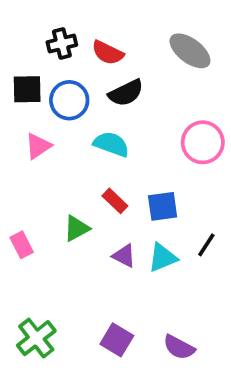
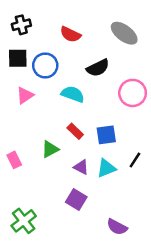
black cross: (62, 44) -> (21, 25), moved
black semicircle: (126, 93) -> (98, 68), moved
purple square: (117, 340) -> (76, 199), moved

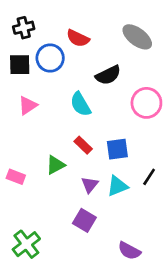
blue circle: (45, 65) -> (50, 58), moved
cyan semicircle: (73, 94) -> (80, 104), turned -140
pink rectangle: (14, 160) -> (16, 177), turned -42
purple triangle: (81, 167) -> (90, 185), turned 42

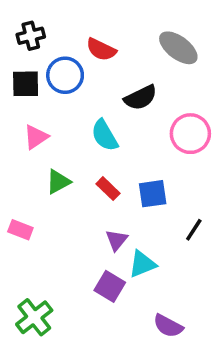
green triangle: (55, 165) -> (58, 182), moved
cyan triangle: (117, 186) -> (142, 264), moved

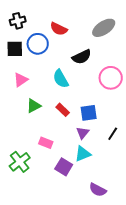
gray ellipse: (178, 48) -> (104, 28), turned -70
pink rectangle: (20, 230) -> (46, 143), moved
purple triangle: (117, 240) -> (83, 133), moved
green cross: (34, 317) -> (20, 162), moved

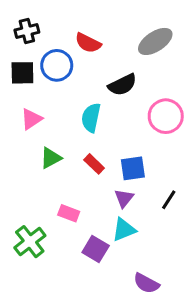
cyan semicircle: (61, 79) -> (91, 118), turned 42

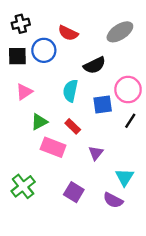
blue square: (133, 168) -> (103, 105), moved
black line: (169, 200) -> (130, 121), moved
pink rectangle: (69, 213) -> (53, 147), moved, size x1.5
cyan triangle: (124, 230) -> (125, 177), moved, turned -36
purple semicircle: (146, 283) -> (113, 200), moved

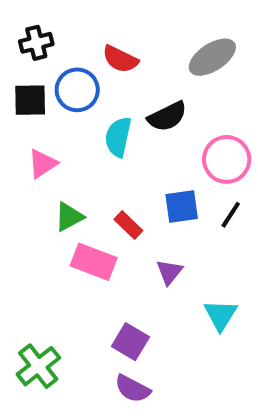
cyan semicircle: (70, 91) -> (118, 137), moved
blue square: (103, 105) -> (182, 207), moved
green cross: (23, 186) -> (38, 366), moved
purple semicircle: (113, 200) -> (132, 389), moved

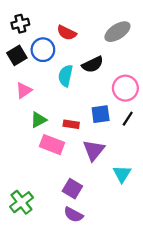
black square: (30, 100) -> (17, 55), turned -30
red rectangle: (128, 225) -> (71, 124), turned -35
purple triangle: (169, 272) -> (94, 150), size x1.5

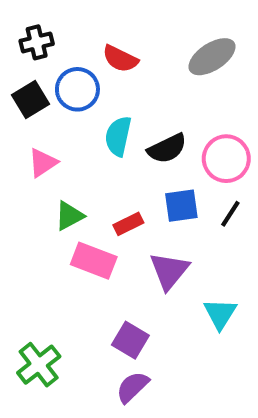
black semicircle: (93, 64) -> (167, 148), moved
red rectangle: (71, 124) -> (128, 224), turned -35
purple semicircle: (73, 215) -> (132, 387), turned 108

